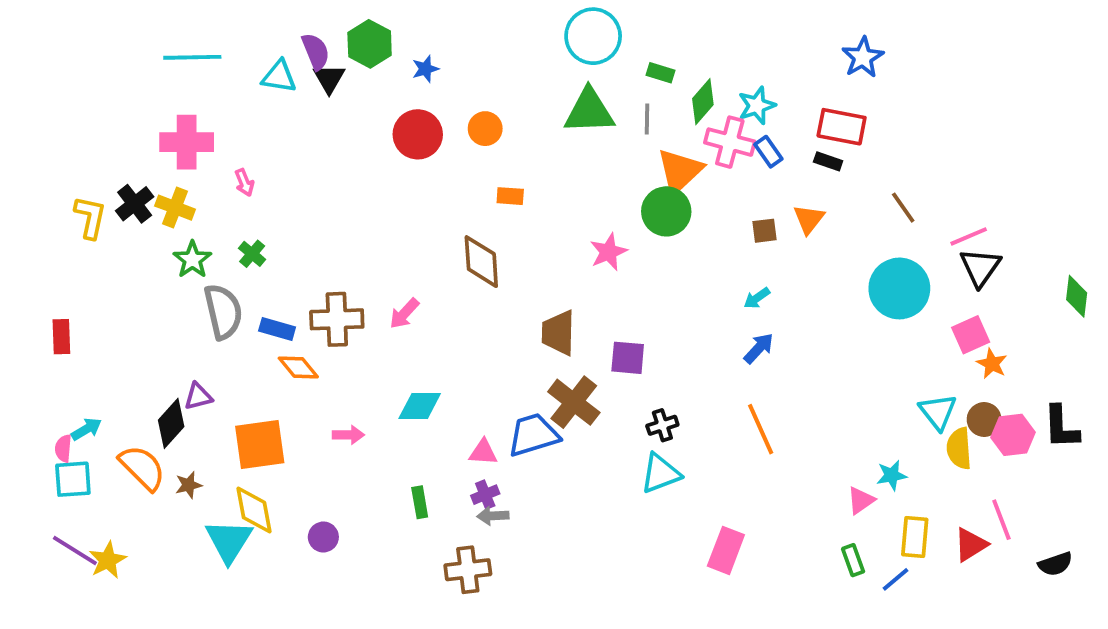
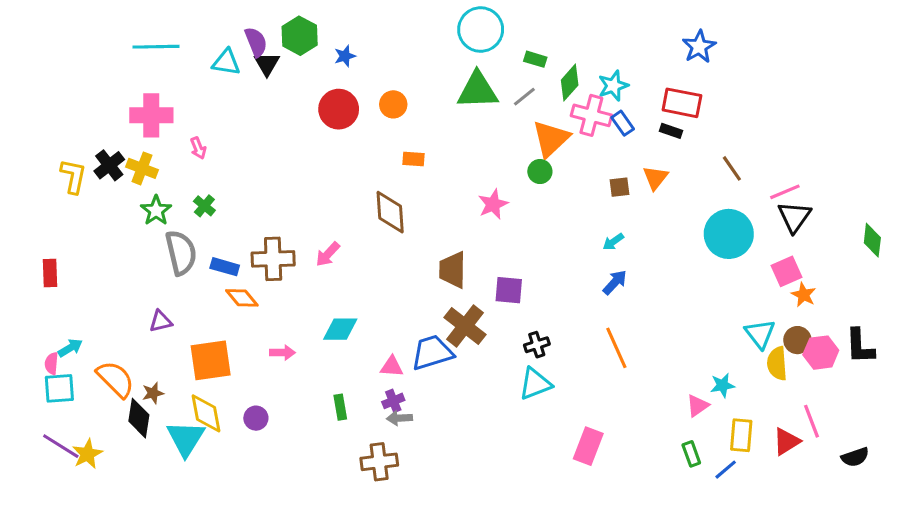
gray line: (647, 119) -> (524, 97), turned 50
green circle: (666, 211) -> (540, 172), size x0.6
black diamond: (171, 423) -> (139, 418), moved, turned -33
purple circle: (323, 537) -> (256, 418), moved

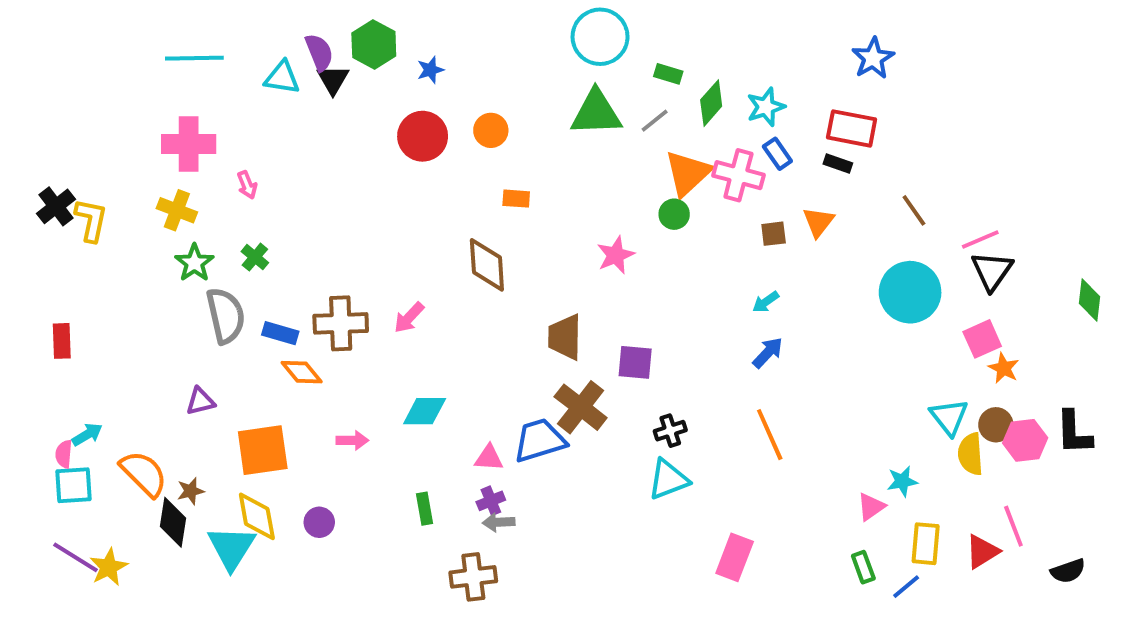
pink cross: (591, 115) -> (738, 175), moved
black cross: (109, 165) -> (56, 206), moved

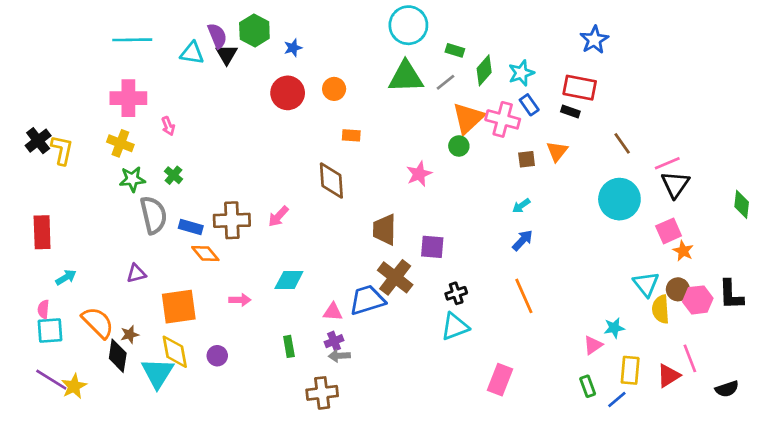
green star: (194, 263) -> (132, 179), turned 30
red rectangle: (62, 341) -> (42, 232), size x1.4
cyan arrow: (87, 435) -> (66, 277), moved

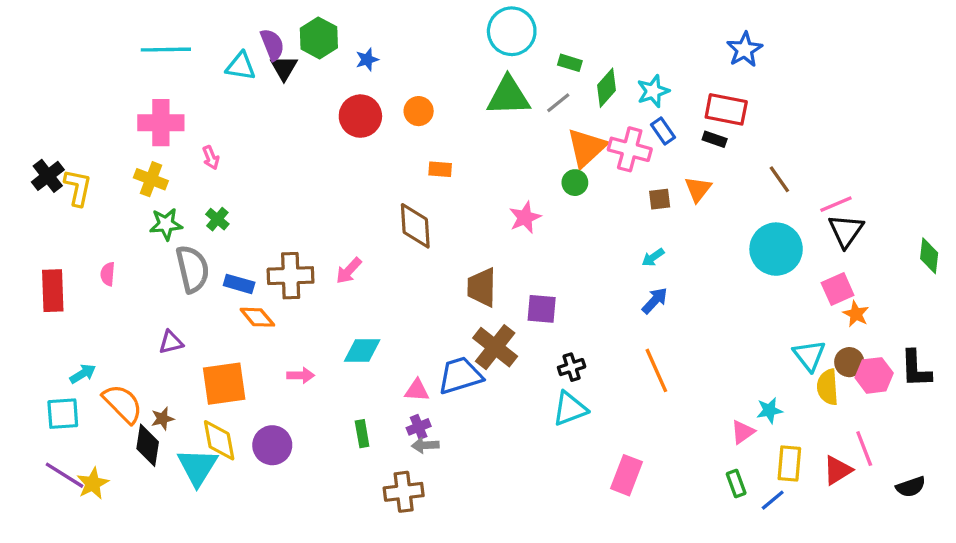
cyan arrow: (66, 277) -> (83, 374), moved
pink semicircle: (43, 309) -> (108, 274), moved
purple circle: (217, 356) -> (272, 445), size x1.5

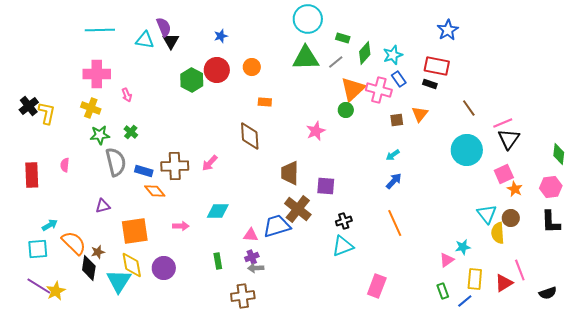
green hexagon: (319, 38) -> (192, 80), moved
pink hexagon: (874, 375) -> (551, 187), moved

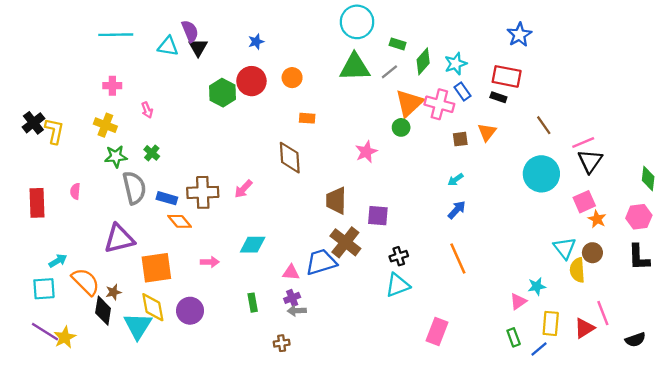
pink cross: (97, 74) -> (112, 86), size x0.6
purple triangle: (103, 206) -> (119, 239), size x1.8
brown cross: (243, 296) -> (282, 343), size x0.6

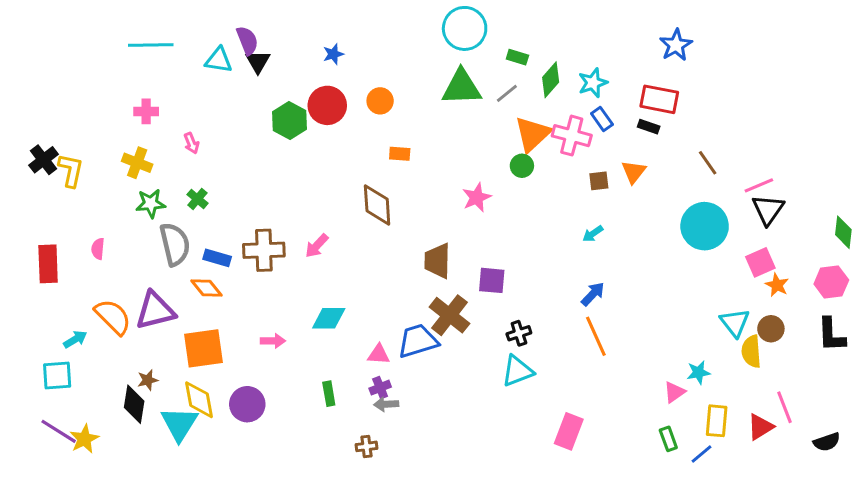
blue arrow: (457, 210) -> (593, 294), moved
orange diamond: (180, 221) -> (207, 288), moved
orange semicircle: (86, 282) -> (113, 317), moved

